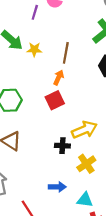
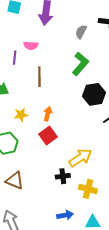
yellow star: (34, 49) -> (21, 115), moved
brown line: (66, 53) -> (39, 77), moved
yellow cross: (86, 164) -> (88, 189), turned -30

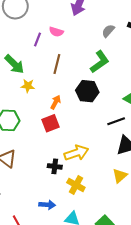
black hexagon: (94, 94) -> (87, 91), moved
yellow star: (21, 115) -> (28, 86), moved

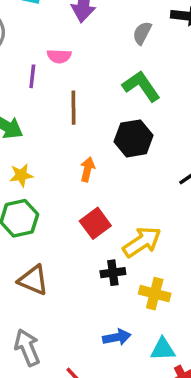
green L-shape: (100, 62) -> (141, 86), turned -75
yellow star: (28, 86) -> (21, 175), moved
red square: (51, 123) -> (95, 223), moved

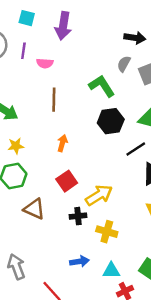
gray semicircle: (142, 33) -> (124, 64), moved
purple line: (32, 76) -> (23, 51), moved
black hexagon: (134, 138) -> (111, 121), moved
brown triangle: (33, 280) -> (34, 209), moved

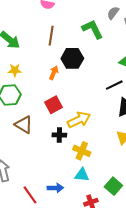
black hexagon: (111, 121) -> (72, 58), moved
blue arrow: (79, 261) -> (55, 188), moved
cyan triangle: (111, 271) -> (82, 175), moved

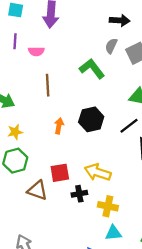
black hexagon: (72, 58) -> (91, 119), moved
red square: (54, 105) -> (60, 173), moved, turned 30
yellow arrow: (79, 120) -> (98, 172), turned -125

